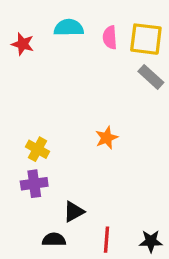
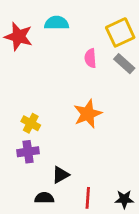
pink semicircle: (110, 37) -> (90, 58), moved
yellow square: (146, 39) -> (120, 32), turned -32
red star: (23, 44) -> (19, 36), size x1.5
orange star: (107, 138) -> (88, 114), size x1.5

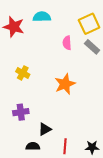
yellow cross: (31, 123) -> (23, 73), moved

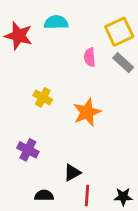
yellow cross: (23, 73) -> (43, 97), moved
purple cross: (21, 112) -> (28, 150), turned 35
black triangle: (45, 129) -> (72, 173), moved

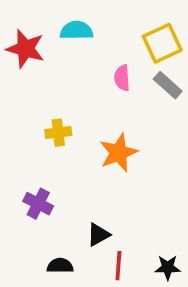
yellow cross: (43, 97) -> (58, 133), turned -36

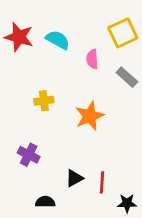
cyan semicircle: (76, 30) -> (58, 40), moved, turned 30
gray rectangle: (168, 85) -> (127, 77), moved
red line: (118, 266) -> (102, 182), moved

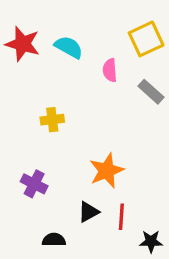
orange star: (90, 116) -> (107, 171), moved

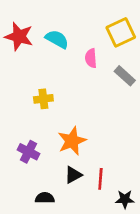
orange star: (107, 171) -> (72, 141), moved

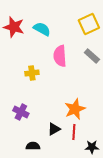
pink semicircle: (91, 58) -> (60, 56), moved, size x1.5
orange star: (72, 141) -> (75, 109), moved

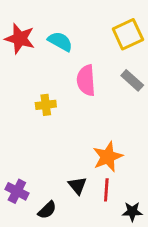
purple cross: (21, 112) -> (17, 191), moved
black triangle: (54, 129) -> (77, 186), turned -40
black semicircle: (33, 146) -> (47, 210), turned 136

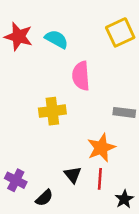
gray rectangle: (132, 80) -> (124, 112), moved, turned -35
yellow cross: (46, 105) -> (52, 111), moved, size x1.4
black star: (132, 212) -> (124, 199), turned -30

